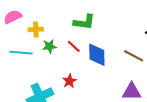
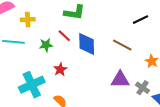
green star: (49, 46) -> (46, 45), moved

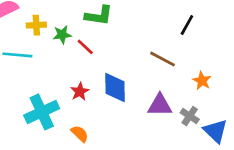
black line: (141, 20) -> (187, 25), turned -35
blue diamond: (87, 44) -> (115, 88), moved
green star: (46, 45) -> (62, 35), moved

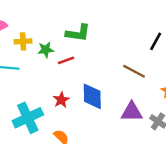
red line: (85, 47) -> (66, 60), turned -63

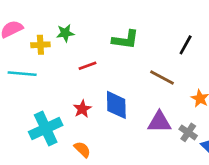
green L-shape: (78, 33) -> (125, 40), moved
green star: (46, 50) -> (65, 33), moved

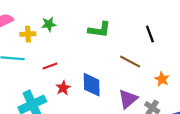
black line: (186, 45) -> (150, 34), turned -49
red line: (88, 66) -> (50, 66), moved
purple triangle: (159, 122) -> (128, 99), turned -40

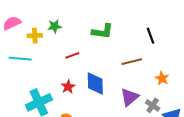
brown line: (130, 62) -> (132, 62), turned -42
red line: (50, 66) -> (72, 55), moved

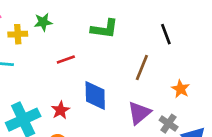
brown line: (132, 62) -> (142, 67), turned -54
red star: (68, 87) -> (60, 110), moved

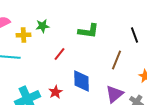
red line: (66, 59) -> (60, 54), turned -32

